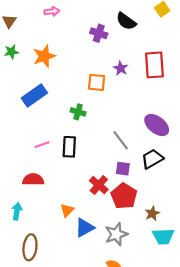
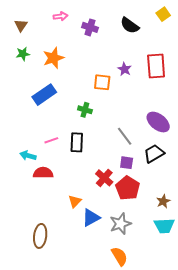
purple cross: (99, 33) -> (90, 27), moved
cyan arrow: (17, 211) -> (28, 156), moved, turned -84
brown star: (152, 213) -> (163, 201), moved

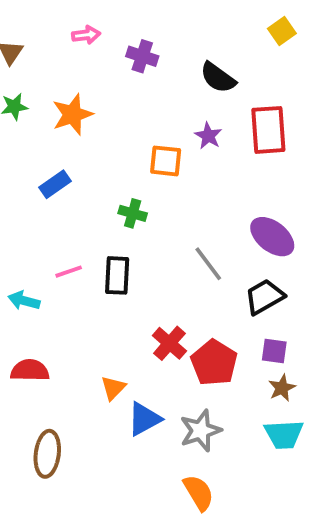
black semicircle: (130, 25) -> (218, 78), moved
blue rectangle: (44, 95) -> (55, 184), size x0.7
purple square: (127, 163) -> (274, 351), moved
red semicircle: (43, 173) -> (30, 370), moved

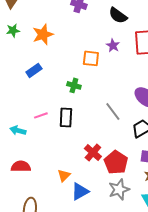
gray star: (200, 431) -> (119, 189), moved

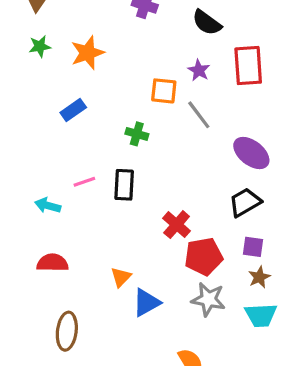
gray line: (113, 111) -> (199, 115), moved
red cross: (93, 152) -> (177, 225), moved
red pentagon: (116, 162) -> (204, 256), turned 30
gray star: (119, 189) -> (208, 299), turned 30

